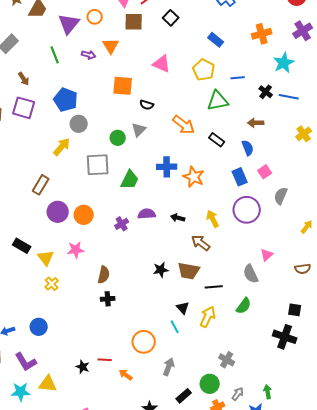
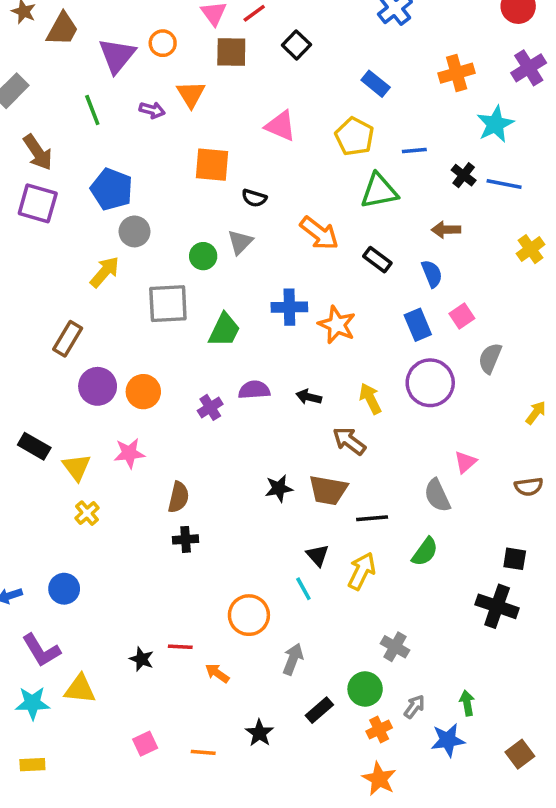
brown arrow: (24, 79) -> (38, 152), size x1.5

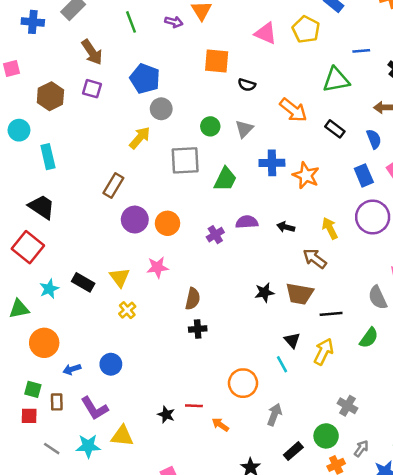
yellow pentagon: (354, 136) -> (306, 29), moved
purple square: (38, 203) -> (92, 89), size x0.7
gray triangle: (240, 242) -> (244, 129), moved
black rectangle: (34, 446) -> (83, 282), moved

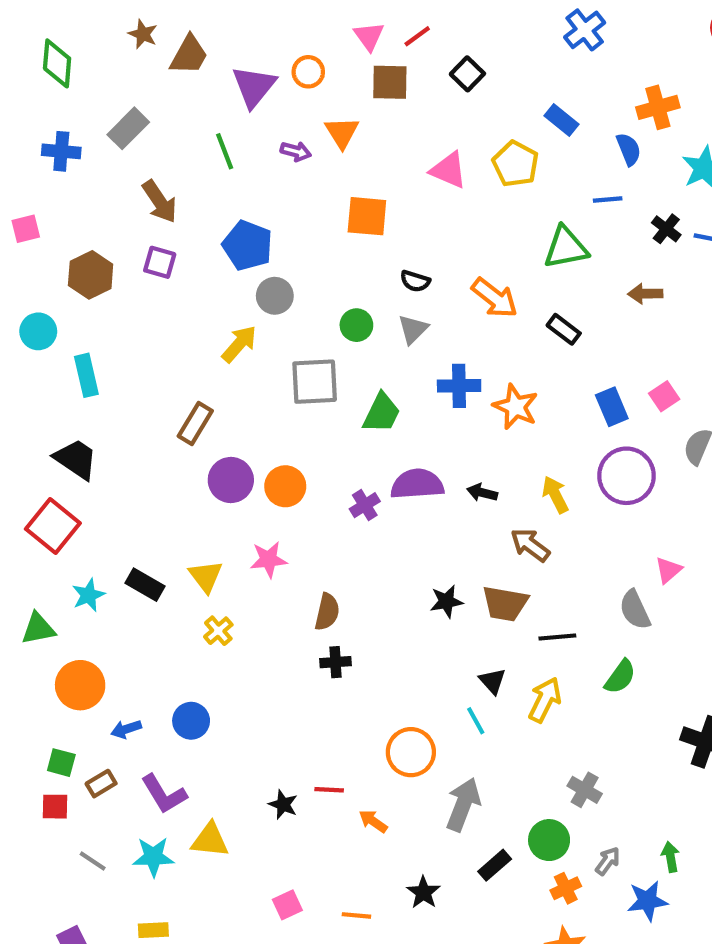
black semicircle: (247, 85) -> (415, 281), moved
blue semicircle: (374, 139) -> (629, 149), moved
purple semicircle: (247, 222) -> (417, 484), size x1.4
brown rectangle: (57, 402) -> (101, 784), turned 60
gray arrow: (274, 415) -> (463, 804), size x1.4

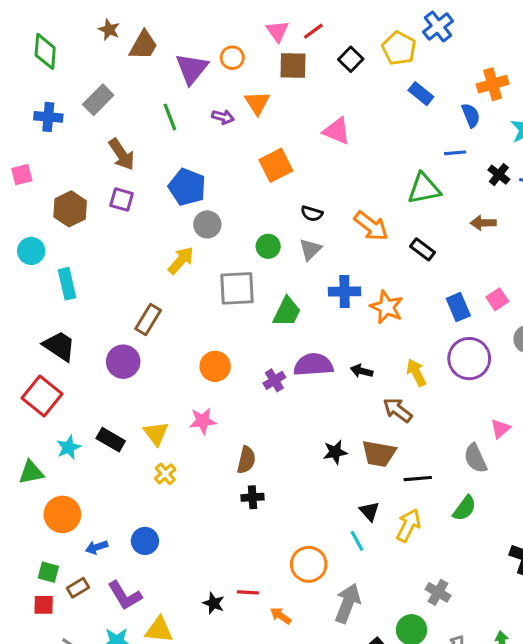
yellow pentagon: (516, 164) -> (399, 48), moved
orange square: (367, 216) -> (276, 165), turned -32
purple circle: (231, 480) -> (123, 362), moved

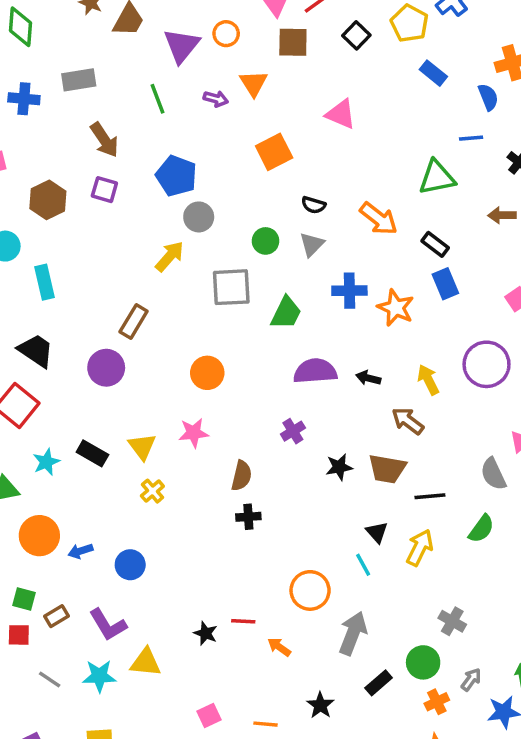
gray rectangle: (98, 100) -> (79, 80), turned 36
blue rectangle: (458, 307) -> (445, 284), moved
purple cross: (274, 380) -> (293, 431), moved
blue arrow: (97, 547) -> (80, 551), moved

